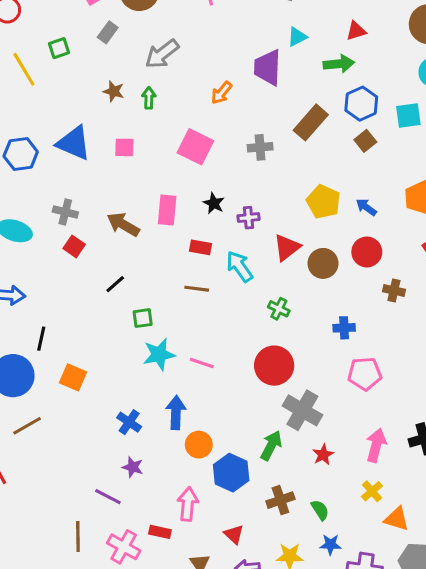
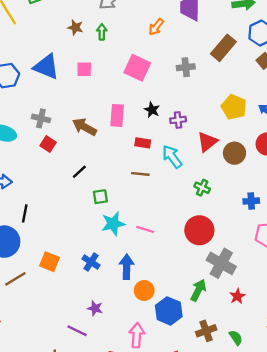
orange square: (73, 377) -> (50, 262), moved
blue cross: (129, 422) -> (91, 262), moved

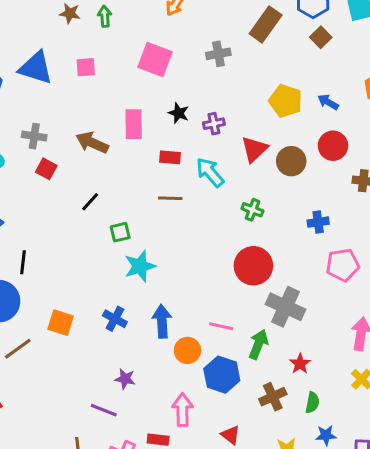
pink line: (145, 229) -> (221, 326), moved
red star: (237, 296) -> (300, 364), moved
green semicircle: (236, 338) -> (312, 403), turned 49

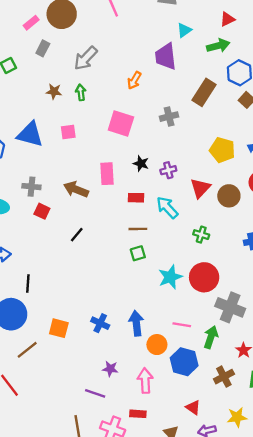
green square: (120, 232) -> (138, 253), moved
cyan star: (140, 266) -> (170, 277), moved
pink arrow: (182, 410) -> (145, 381), moved

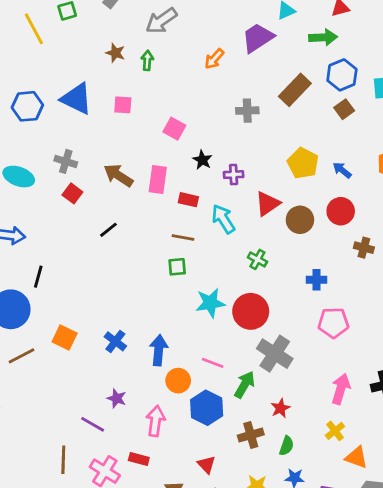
purple trapezoid: (166, 56) -> (258, 38), turned 52
pink square: (121, 123) -> (174, 129), moved, size x0.7
pink rectangle: (107, 174) -> (158, 180), moved

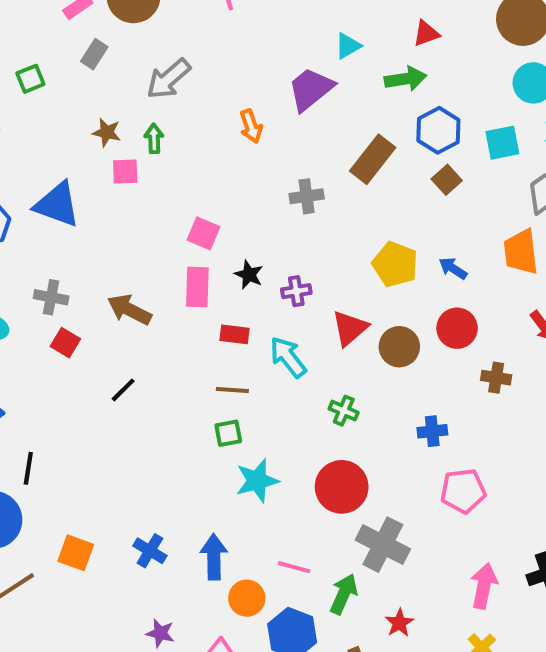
orange arrow: (214, 59) -> (251, 126), turned -55
pink square: (123, 105) -> (125, 172), moved
pink rectangle: (158, 180) -> (197, 287), moved
cyan star: (210, 303) -> (257, 481), moved

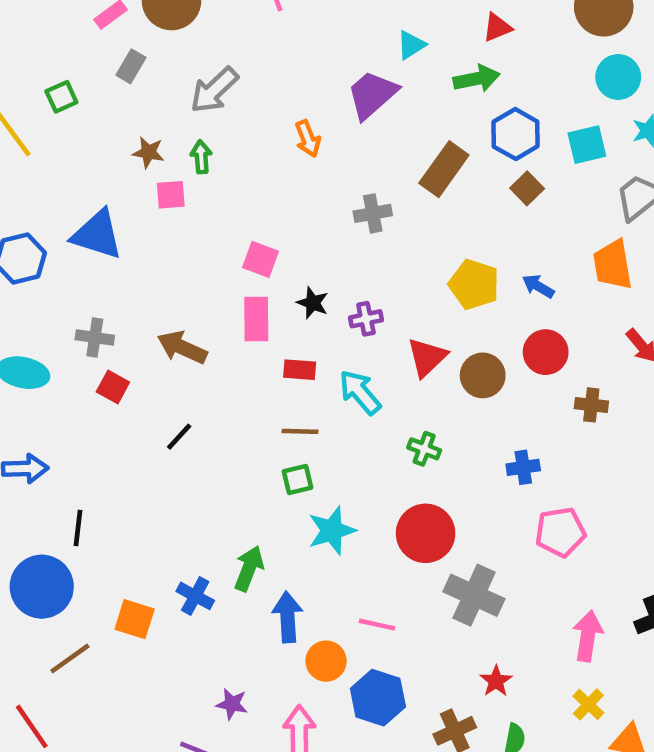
blue cross: (150, 551) -> (195, 596), moved
green arrow: (344, 594) -> (249, 568), moved

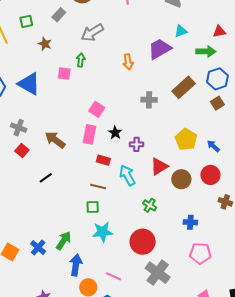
brown star: (148, 152) -> (45, 44), moved

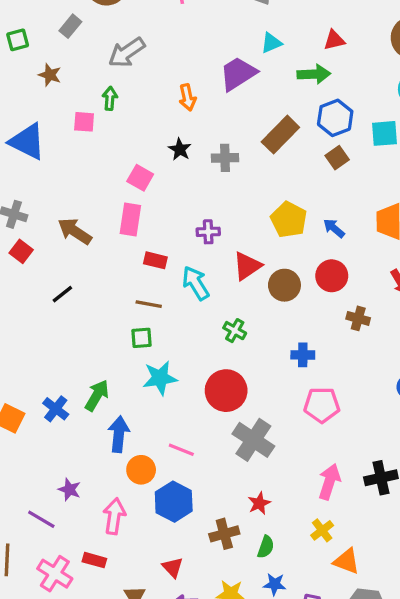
black star: (115, 133) -> (180, 149), moved

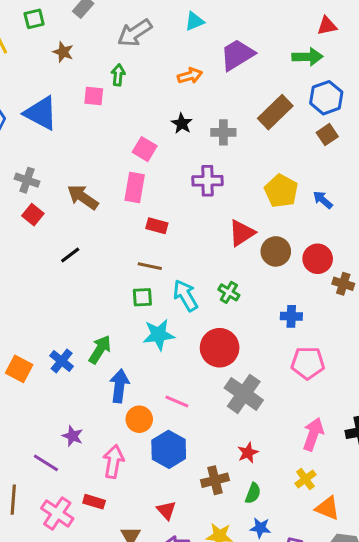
cyan triangle: (271, 43) -> (194, 21), moved
orange arrow: (187, 97) -> (190, 76), turned -95
purple cross: (208, 232) -> (208, 181), moved, size x1.4
red circle: (332, 276) -> (318, 259), moved
cyan arrow: (196, 283) -> (185, 296), moved

